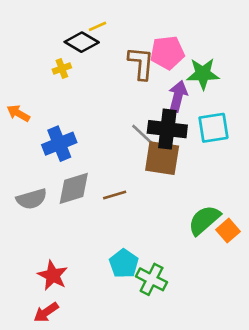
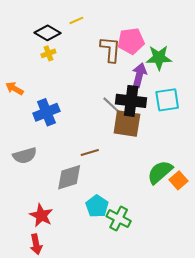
black diamond: (82, 42) -> (47, 33), moved
gray diamond: (74, 188) -> (69, 177), moved
red arrow: (46, 312) -> (36, 244), turned -66

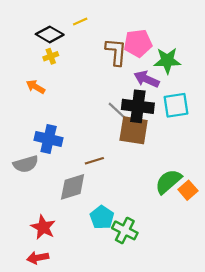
purple arrow: (139, 75) -> (147, 79), turned -80
orange arrow: (14, 89) -> (36, 87), moved
blue cross: (46, 112) -> (49, 139), moved, turned 35
red arrow: (36, 244) -> (38, 258), turned 90

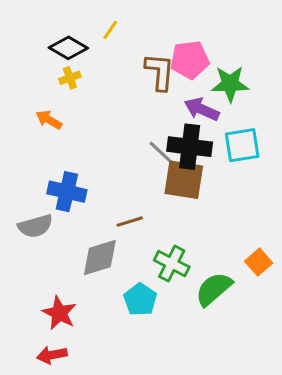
yellow line: (80, 21) -> (110, 30), turned -32
green semicircle: (168, 181) -> (214, 289), moved
green cross: (125, 230) -> (172, 264), moved

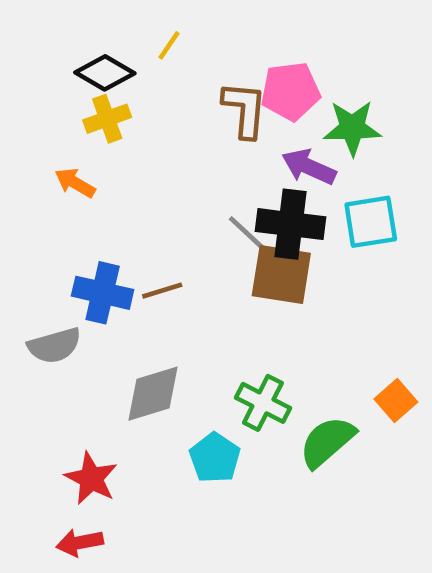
yellow cross: (70, 78) -> (107, 119), size x1.4
brown line: (130, 222) -> (162, 291), moved

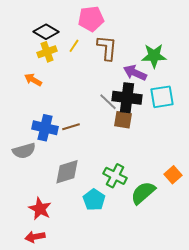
yellow line: (169, 45) -> (74, 46), moved
pink pentagon: (290, 91) -> (91, 19), moved
brown square: (281, 275) -> (123, 120), size x0.7

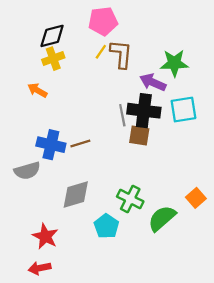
black diamond: (46, 32) -> (52, 36), turned -45
yellow line: (74, 46) -> (101, 52), moved
gray line: (108, 102) -> (122, 115), turned 36

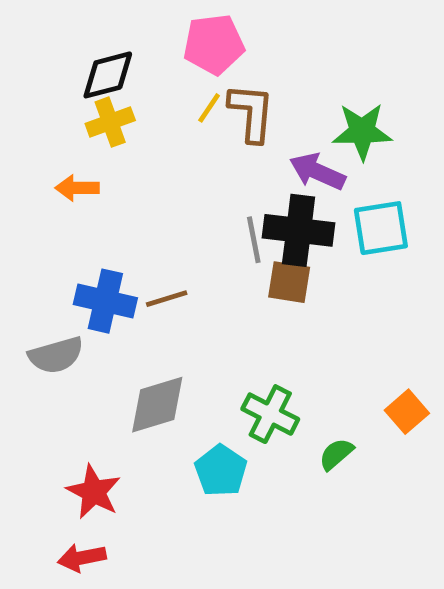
orange arrow: (37, 90) -> (77, 188), turned -30
green semicircle: (162, 218) -> (336, 454), size x0.6

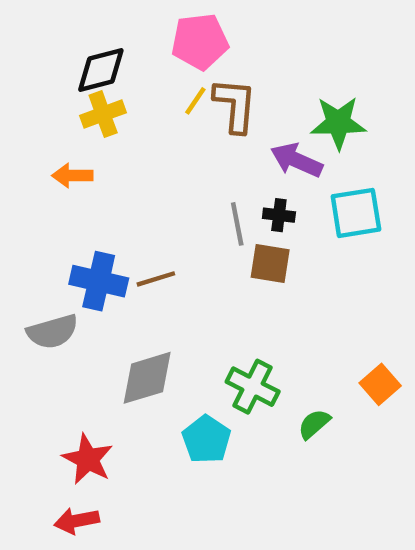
black cross: (299, 230) -> (279, 215), size x0.5

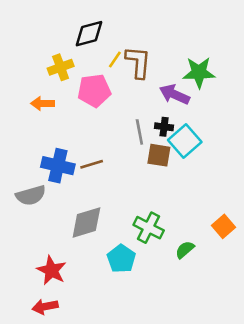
pink pentagon: (200, 41) -> (94, 91), moved
black diamond: (101, 70) -> (89, 34), moved
cyan square: (356, 213) -> (185, 141), moved, turned -32

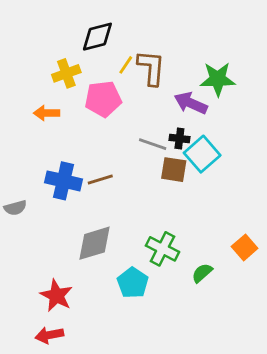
gray line: (139, 132) -> (153, 144), turned -60
gray semicircle: (31, 195) -> (15, 208), moved, size x0.7

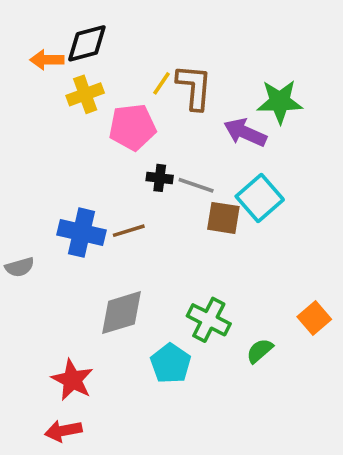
black diamond: (97, 37) -> (87, 43), moved
orange arrow: (47, 113) -> (47, 60), moved
black cross: (179, 138) -> (160, 178), moved

